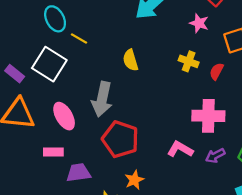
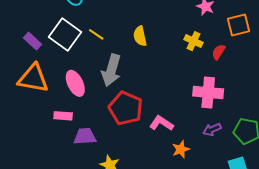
yellow line: (79, 38) -> (96, 34), moved
pink L-shape: (180, 149) -> (161, 123), moved
orange star: (134, 180) -> (181, 149), moved

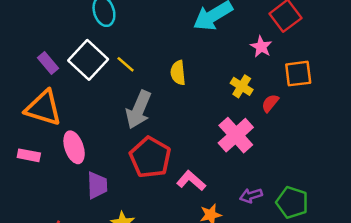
pink ellipse: (75, 83) -> (74, 147), moved
pink cross: (208, 92) -> (236, 135), moved, turned 36
pink rectangle: (63, 116) -> (29, 155), moved
purple trapezoid: (85, 136) -> (97, 185), turned 85

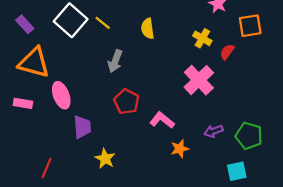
purple rectangle: (48, 63) -> (25, 24), moved
gray arrow: (139, 110) -> (115, 61), size x0.7
red pentagon: (150, 157) -> (127, 102), size x0.7

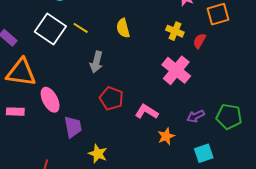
cyan square: (237, 171) -> (204, 153), moved

